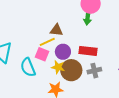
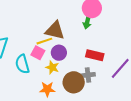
brown triangle: (56, 30) -> (55, 30), size x1.5
red rectangle: (88, 51) -> (95, 55), moved
brown circle: (71, 70) -> (74, 82), moved

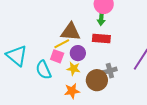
red rectangle: (95, 55) -> (101, 38), moved

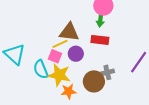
yellow star: (74, 69) -> (59, 75), moved, size x1.6

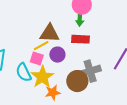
gray cross: (107, 72) -> (90, 71), size x1.5
yellow star: (59, 75) -> (42, 77), turned 30

